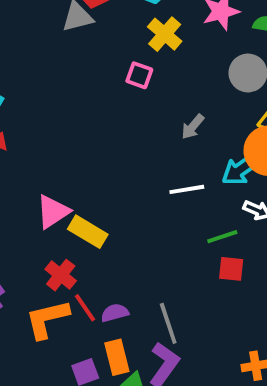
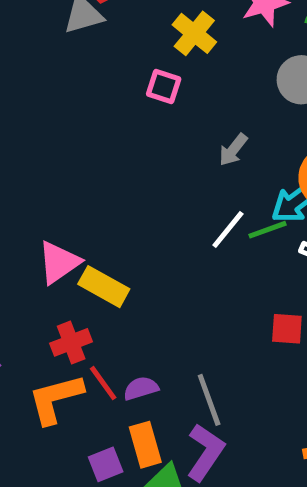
white line: (187, 189) -> (228, 230), turned -40
green line: (222, 237) -> (268, 230), moved
red cross: (61, 275) -> (71, 342), turned 32

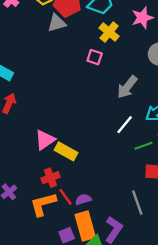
gray arrow: (233, 150) -> (127, 87), size x1.5
green line: (268, 230) -> (143, 146), moved
gray line: (209, 400) -> (137, 202), moved
orange rectangle: (145, 445) -> (85, 226), size x1.4

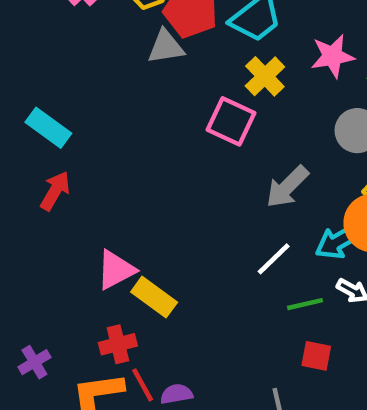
pink square: (95, 57) -> (231, 121), size x1.5

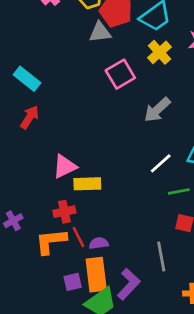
pink square: (231, 121) -> (120, 74), moved, turned 32
gray arrow: (287, 187) -> (157, 110), moved
yellow rectangle: (154, 297) -> (87, 184), turned -40

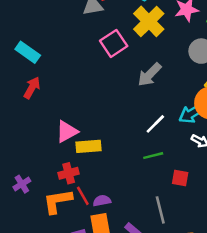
yellow cross: (160, 52) -> (149, 21), size x1.4
green line: (179, 191) -> (153, 156), moved

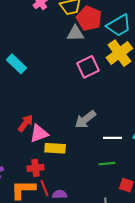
gray arrow: (150, 75) -> (85, 119), moved
red arrow: (32, 88) -> (26, 123), moved
white line: (155, 124) -> (112, 138), turned 36

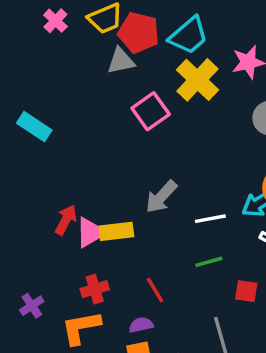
yellow rectangle: (55, 148) -> (116, 231), moved
red line: (44, 188) -> (155, 290), moved

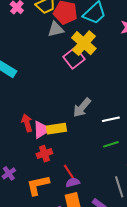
yellow cross: (197, 80) -> (84, 43), moved
red arrow: (66, 220) -> (27, 123), turned -42
red cross: (95, 289) -> (44, 154), moved
red line: (155, 290) -> (69, 172), moved

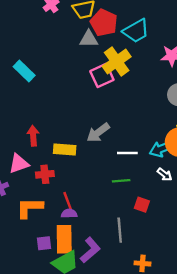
pink triangle: (42, 130) -> (19, 164), moved

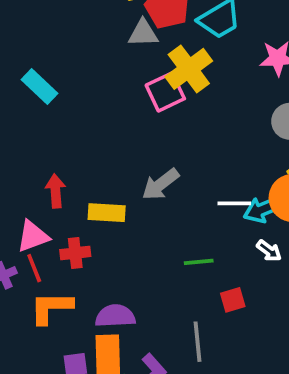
white line: (127, 153) -> (234, 203), moved
red line: (68, 201) -> (34, 268), moved
red square: (142, 205) -> (233, 300), turned -35
purple semicircle: (69, 214) -> (115, 316), size x1.5

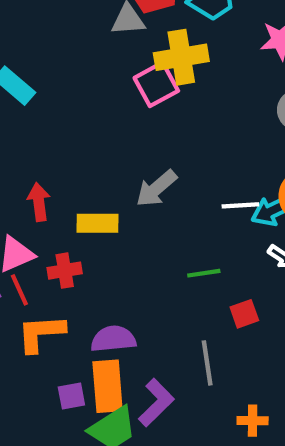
yellow cross: (189, 69) -> (181, 57), turned 30

